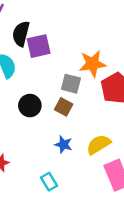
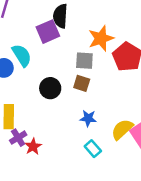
black semicircle: (21, 34) -> (60, 16), moved
yellow semicircle: (99, 145) -> (122, 129), moved
cyan rectangle: (49, 182) -> (93, 149), moved

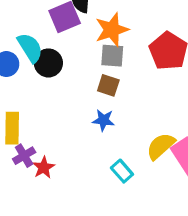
orange star: (101, 38) -> (112, 30), moved
black circle: (50, 88) -> (48, 63), moved
blue star: (88, 118) -> (103, 120), moved

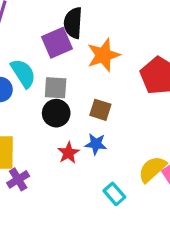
gray square: (112, 56) -> (56, 88), moved
black circle: (48, 63) -> (56, 113), moved
red star: (44, 167) -> (68, 153), moved

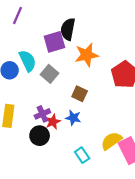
gray square: (56, 88) -> (50, 74), turned 30
black circle: (56, 113) -> (40, 136), moved
purple cross: (18, 179) -> (42, 114), moved

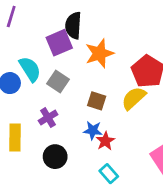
purple cross: (42, 114) -> (48, 118), moved
red star: (53, 122) -> (105, 141), moved
yellow semicircle: (111, 141) -> (134, 98), moved

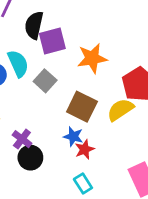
black semicircle: (73, 25) -> (34, 25), moved
brown square: (97, 101) -> (82, 107), size x1.5
purple cross: (48, 118) -> (22, 139), moved, turned -30

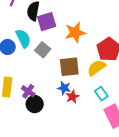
brown square: (82, 107) -> (69, 67), turned -30
cyan rectangle: (83, 184) -> (101, 94), moved

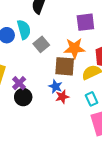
purple square: (47, 22) -> (85, 22), moved
orange star: (75, 33) -> (74, 48), moved

